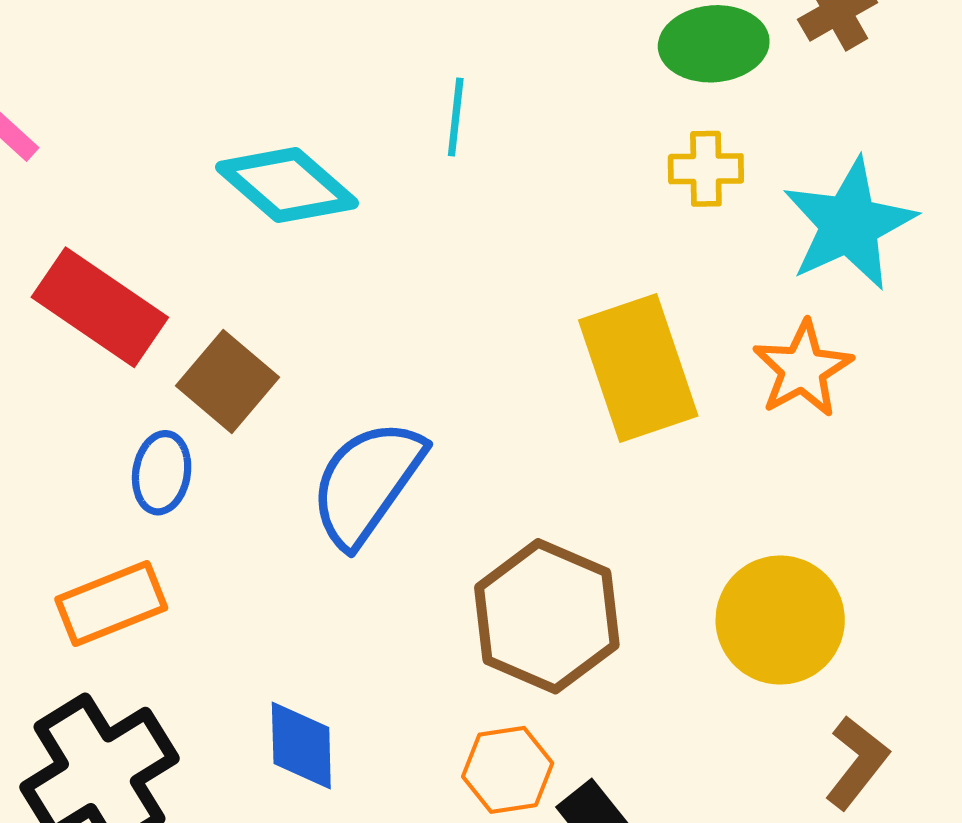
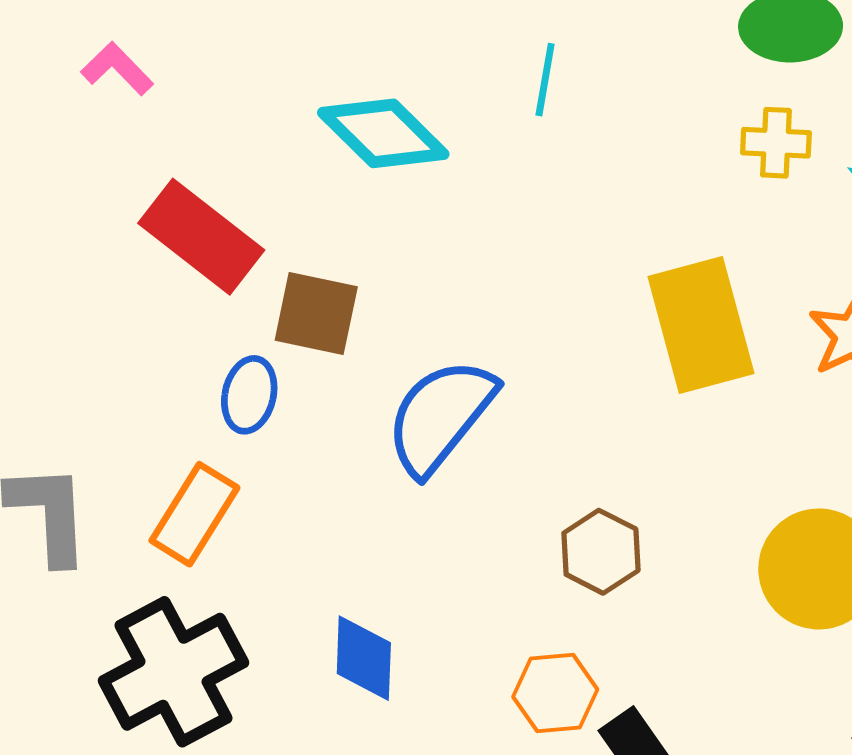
brown square: (227, 381) -> (316, 313), turned -32
orange rectangle: (111, 603) -> (194, 514), turned -40
brown hexagon: (547, 616) -> (601, 552), size x0.6

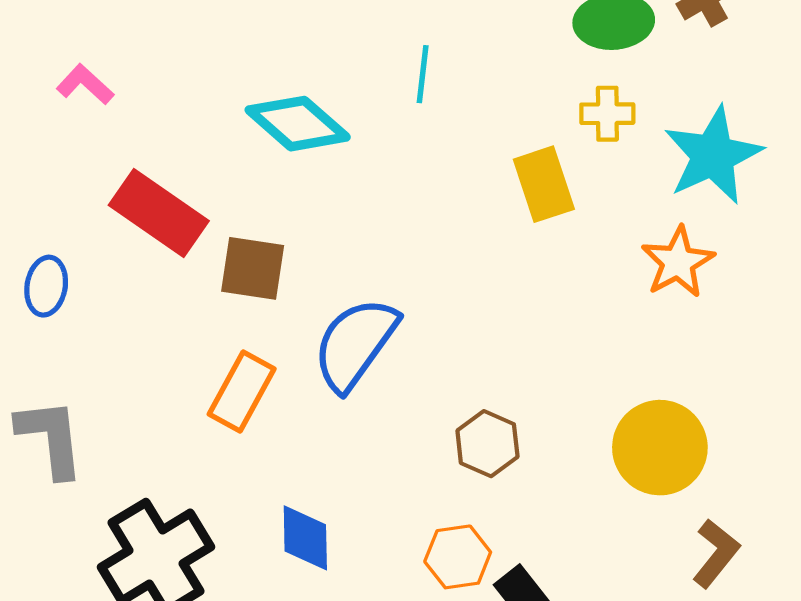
yellow rectangle: (701, 325) -> (544, 184), moved, size x0.7
blue ellipse: (249, 395) -> (46, 286), moved
orange rectangle: (194, 514) -> (242, 392), moved

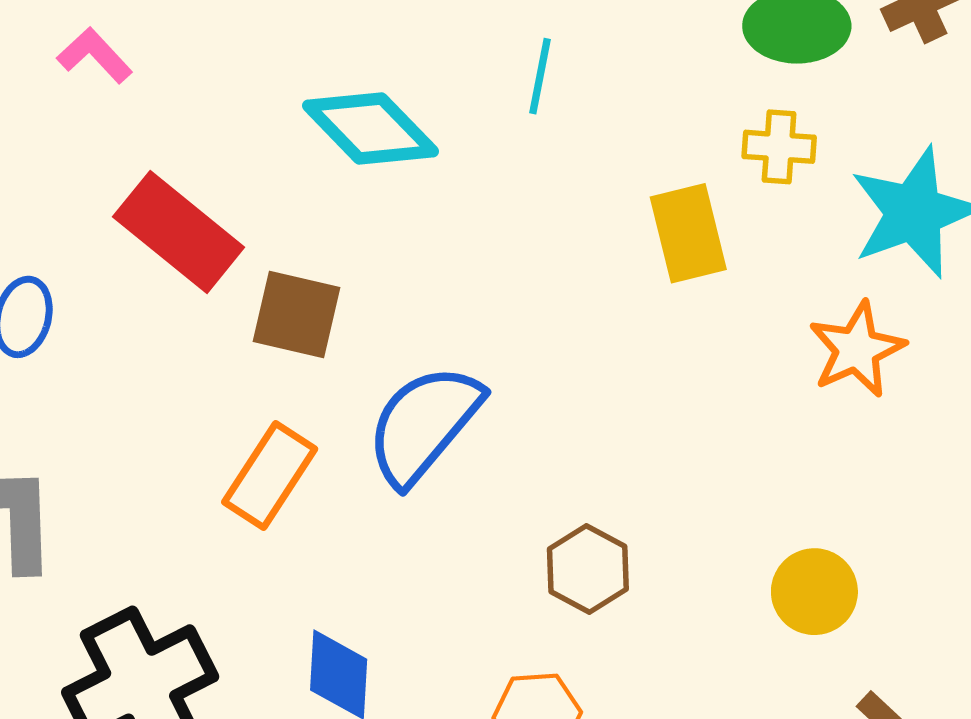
yellow circle: (660, 448) -> (814, 592), size x0.7

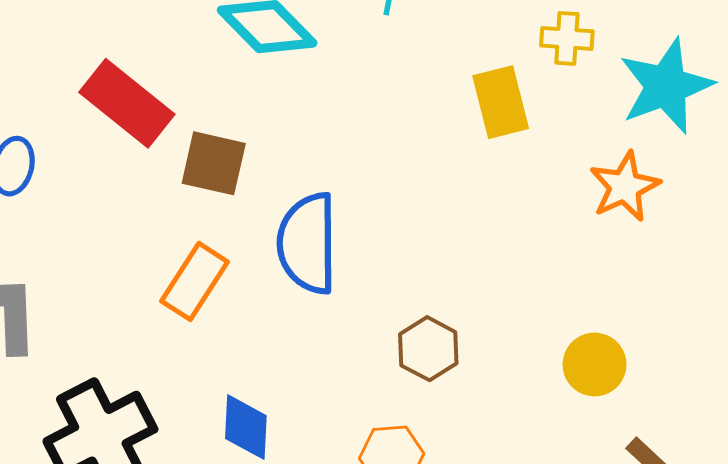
blue semicircle: (424, 424) -> (307, 243), turned -40

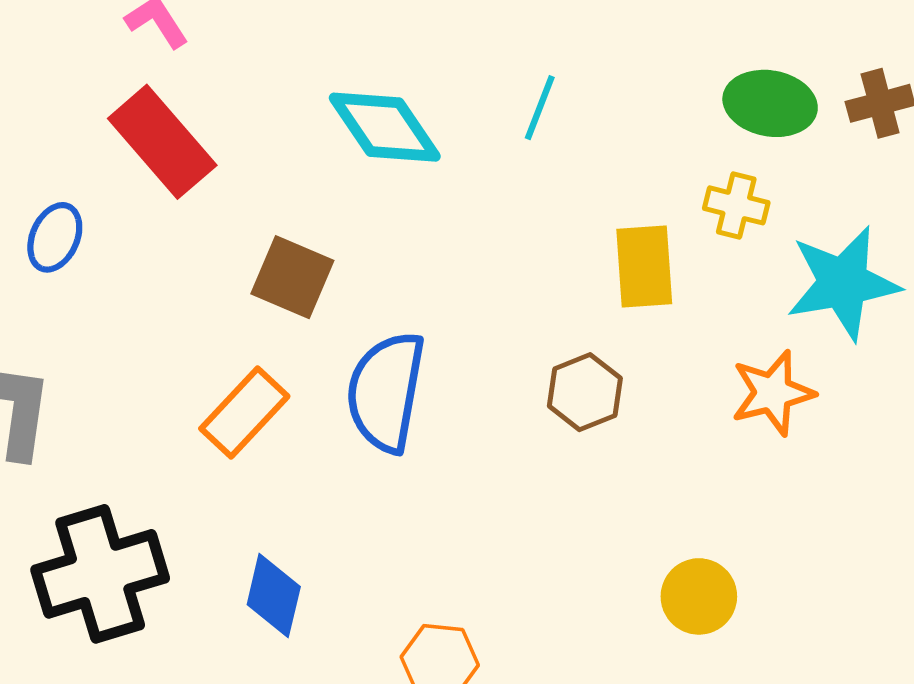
red rectangle: (127, 103) -> (162, 142), moved
brown hexagon: (428, 349) -> (585, 392), moved

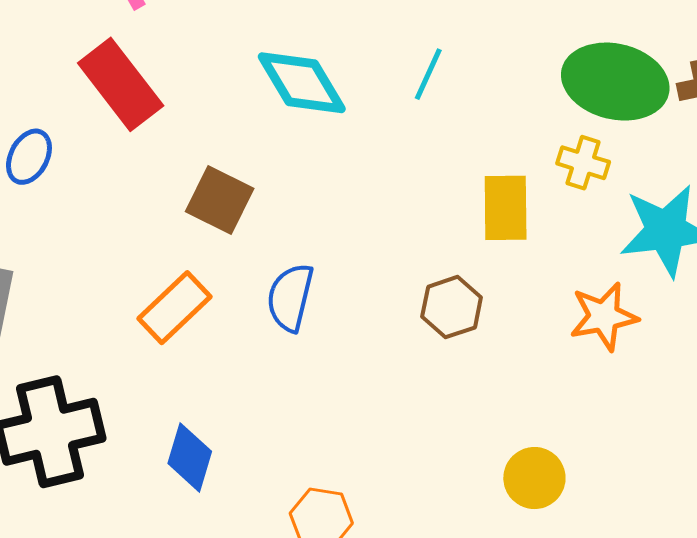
green ellipse: (770, 103) -> (615, 82), size x1.4
blue semicircle: (386, 392) -> (290, 297), size x0.7

